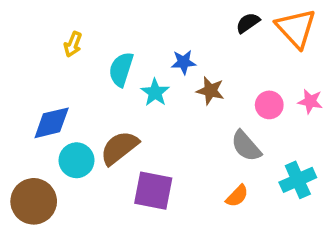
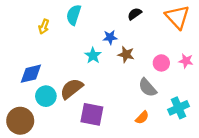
black semicircle: (248, 23) -> (135, 14), moved
cyan semicircle: (121, 69) -> (74, 15), moved

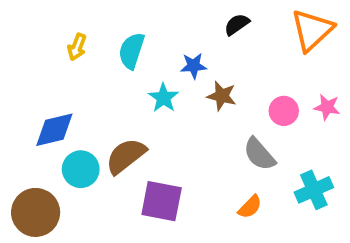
cyan semicircle: (74, 15) -> (131, 51), moved
orange triangle: (177, 17) -> (312, 30), turned 30

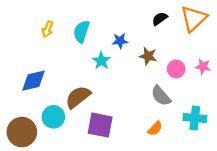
black semicircle: (237, 24) -> (160, 19), moved
brown star: (222, 96) -> (148, 56), moved
cyan circle: (81, 169) -> (53, 117), moved
cyan cross: (314, 190) -> (195, 118), turned 30

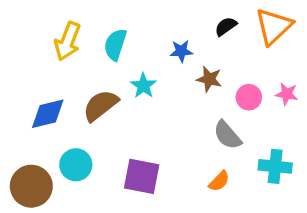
yellow arrow: (48, 29) -> (68, 41), size x1.6
blue star: (120, 41) -> (181, 51), moved
brown semicircle: (78, 97) -> (101, 105), moved

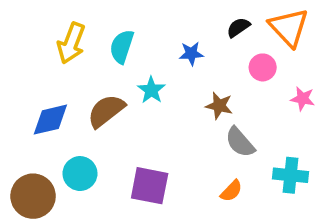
orange triangle: (274, 26) -> (289, 27), turned -30
brown star: (209, 79) -> (219, 106), moved
pink circle: (249, 97) -> (263, 67), moved

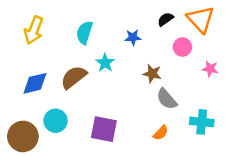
yellow arrow: (71, 43) -> (34, 30), moved

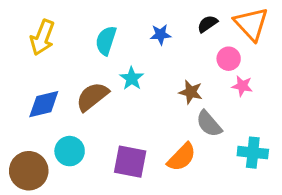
blue star: (133, 37) -> (160, 34), moved
pink star: (210, 69) -> (242, 86), moved
orange semicircle: (161, 133) -> (182, 157), moved, size x1.5

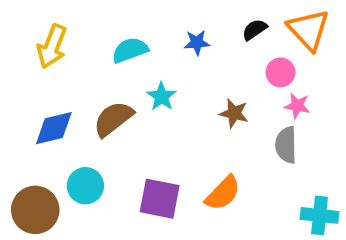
cyan semicircle: (106, 41) -> (130, 50), turned 52
gray semicircle: (209, 124) -> (286, 145), moved, turned 40
cyan cross: (253, 153) -> (320, 215), moved

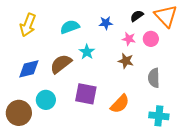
pink star: (297, 106) -> (129, 39), moved
purple square: (160, 199) -> (86, 94), moved
cyan cross: (320, 215) -> (159, 116), moved

